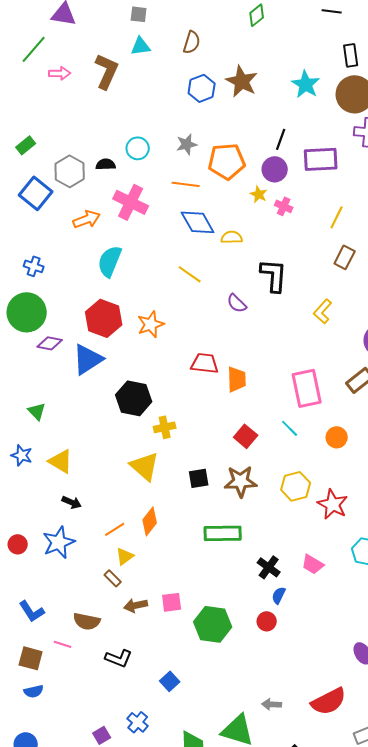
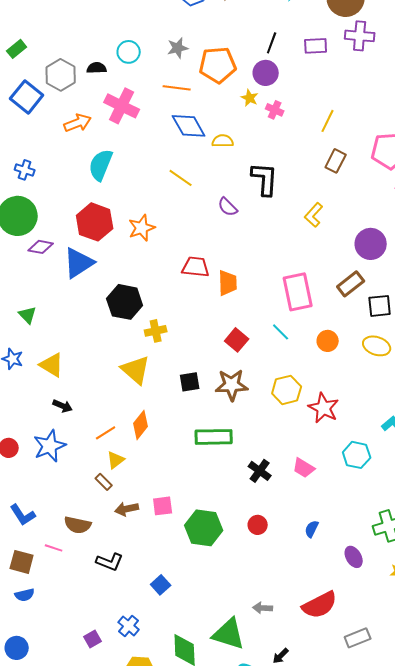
purple rectangle: (321, 159) -> (316, 46), moved, size x0.7
blue semicircle: (279, 595) -> (312, 529), moved

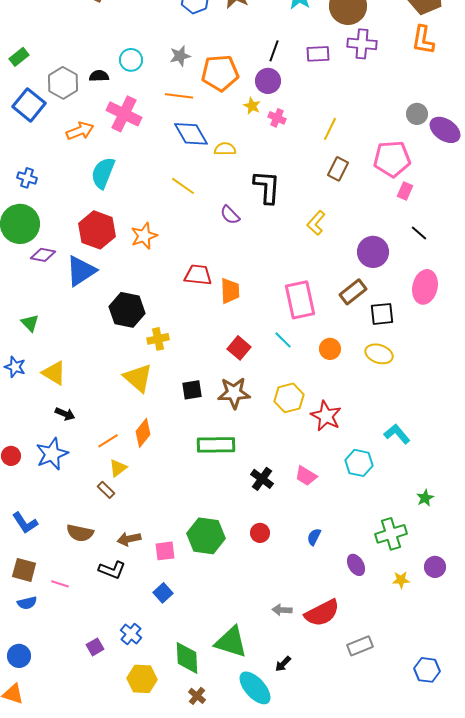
pink square: (163, 506) -> (165, 551), moved
brown arrow: (127, 509) -> (129, 539), moved
pink line: (54, 548) -> (60, 584), moved
gray arrow: (263, 608) -> (282, 610), moved

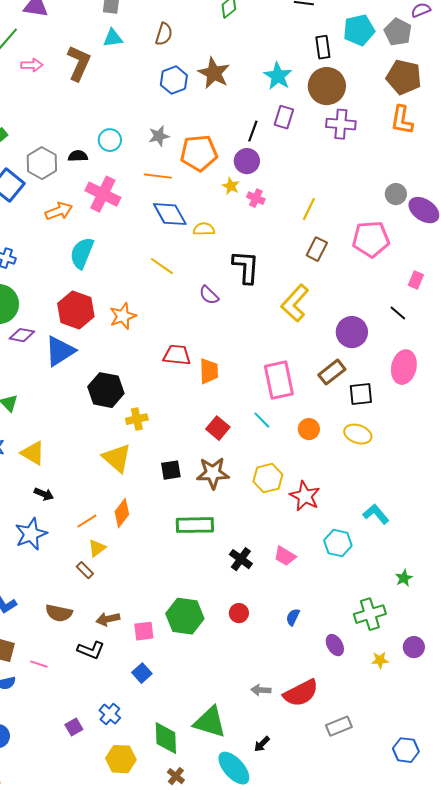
purple rectangle: (318, 54) -> (284, 117), moved, turned -70
pink rectangle: (405, 191) -> (416, 280), moved
yellow L-shape: (316, 223) -> (295, 303), size x1.5

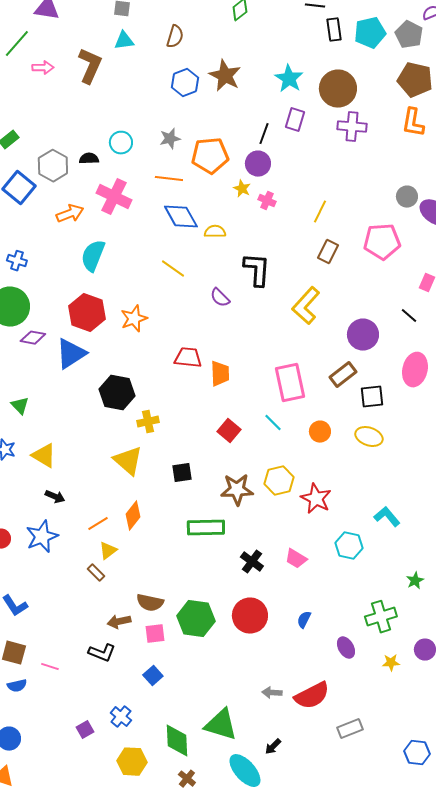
black rectangle: (323, 47) -> (334, 30), moved
brown star: (213, 473) -> (237, 490), moved
brown semicircle: (59, 613) -> (150, 603), moved
red circle: (239, 613) -> (250, 616), size x1.8

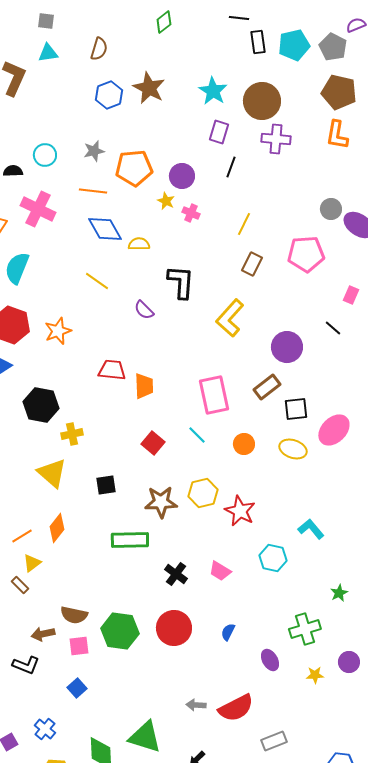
black line: (264, 134) -> (231, 167), moved
pink ellipse: (415, 370) -> (334, 430), moved, turned 32

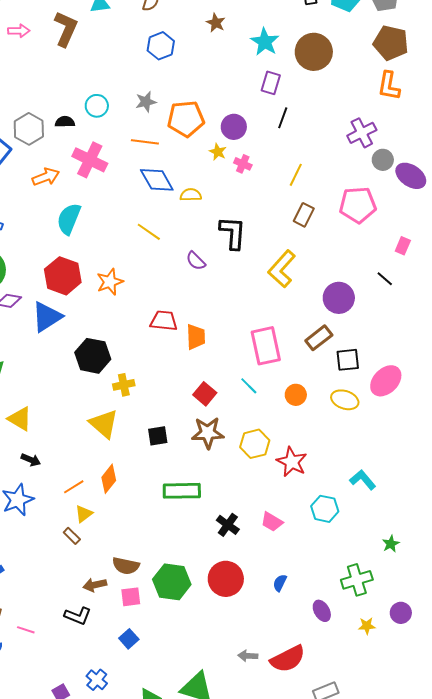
brown star: (149, 88) -> (216, 23), moved, size x0.6
purple cross: (276, 139) -> (362, 133), moved, turned -32
brown star: (161, 502) -> (208, 433), moved

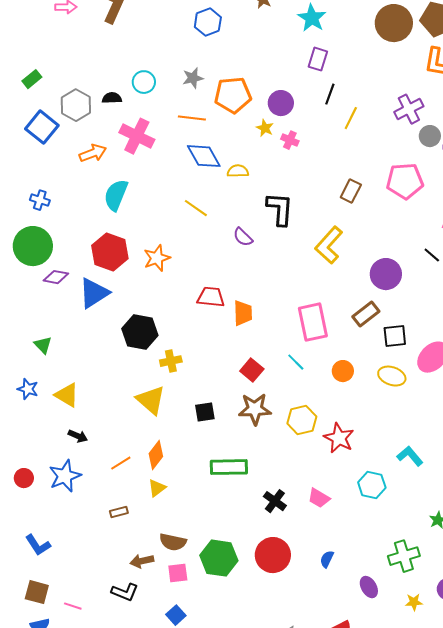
brown circle: (314, 52) -> (394, 23), moved
yellow line: (296, 175) -> (351, 118), moved
yellow triangle: (84, 514) -> (157, 488), moved
brown rectangle: (72, 536) -> (119, 512), turned -60

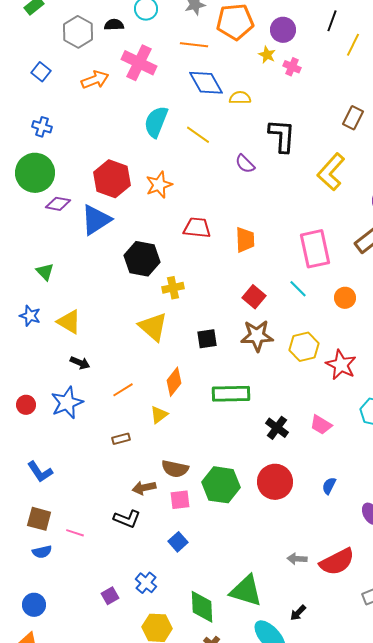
blue square: (42, 127) -> (41, 72), moved, size x0.6
cyan semicircle: (116, 195) -> (156, 122), moved
red trapezoid: (211, 297) -> (197, 228), moved
orange diamond: (156, 455) -> (174, 382), moved

